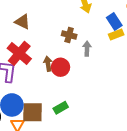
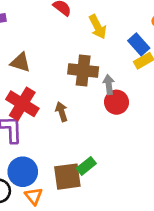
brown cross: (69, 35) -> (83, 70), size x1.5
red circle: (61, 67) -> (116, 102), moved
brown square: (32, 112) -> (67, 177), moved

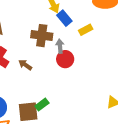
blue rectangle: (139, 44) -> (64, 18), moved
brown arrow: (62, 112) -> (25, 65), turned -40

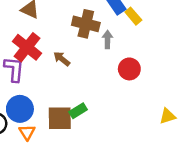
yellow rectangle: (86, 30) -> (133, 16), moved, turned 72
red circle: (65, 59) -> (129, 69), moved

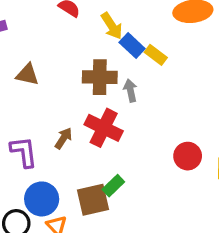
red cross: (27, 47) -> (104, 128), moved
brown arrow: (62, 59) -> (64, 138), moved, turned 96
red circle: (129, 69) -> (188, 156), moved

